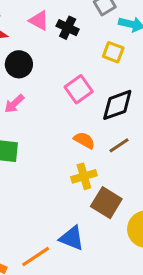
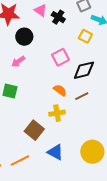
brown square: (106, 203) -> (34, 130), moved
blue triangle: (72, 238) -> (55, 152), moved

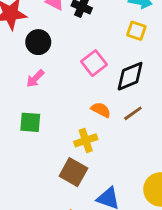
yellow square: (85, 36) -> (136, 31), moved
yellow cross: (57, 113) -> (86, 140), moved

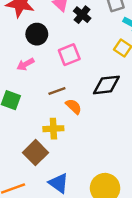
pink square: (94, 63) -> (69, 55), moved
brown line: (133, 113) -> (57, 91), moved

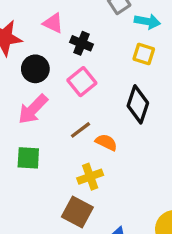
black cross: (82, 15) -> (81, 43), moved
pink arrow: (26, 64) -> (33, 109), size x1.5
black diamond: (106, 85) -> (138, 104), turned -48

